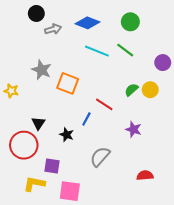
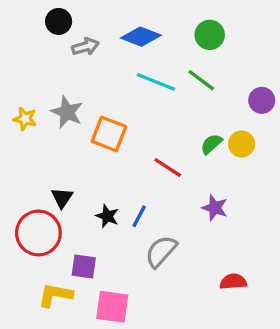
yellow star: (11, 91) -> (25, 119), moved
blue line: (86, 119) -> (139, 216), moved

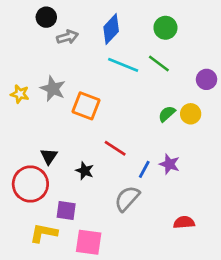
blue diamond: (141, 37) -> (111, 29), turned -68
red line: (168, 167) -> (115, 148), moved
blue line: (139, 216) -> (144, 169), moved

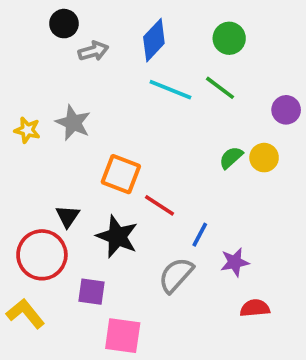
orange square: (86, 106) -> (121, 174), moved
purple star: (169, 164) -> (235, 262), moved, turned -30
black star: (85, 171) -> (117, 237), size x1.6
yellow L-shape: (44, 233) -> (25, 314), moved, turned 40

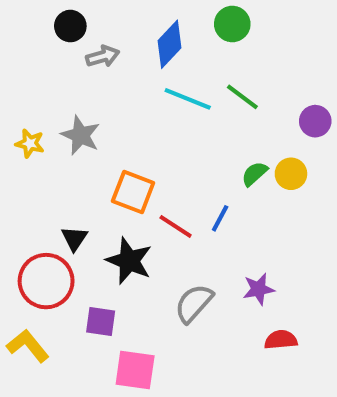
green circle: (229, 38) -> (232, 24), moved
blue line: (200, 235) -> (220, 218), moved

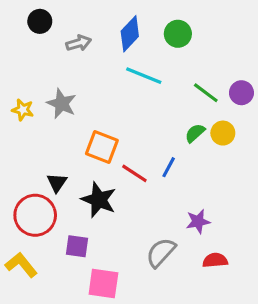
green circle: (232, 24) -> (178, 34), moved
black circle: (70, 26) -> (40, 21), moved
green line: (242, 97) -> (206, 93), moved
gray semicircle: (194, 303) -> (161, 252), moved

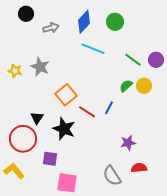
orange square: (102, 147) -> (66, 95), turned 30
gray semicircle: (161, 252) -> (112, 176), moved, turned -75

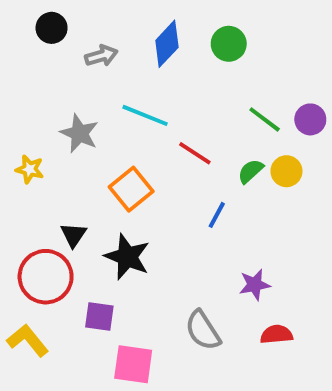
cyan line: (93, 49) -> (145, 115), moved
yellow star: (15, 71) -> (30, 169), moved
red line: (87, 112) -> (195, 153), moved
gray semicircle: (112, 176) -> (203, 330), moved

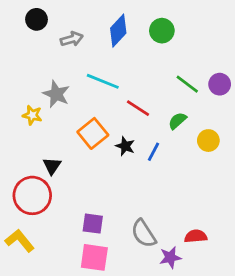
yellow star: (30, 169) -> (32, 115), moved
yellow circle: (286, 171) -> (208, 141), moved
black star: (127, 257) -> (125, 146), moved, size x0.6
purple star: (255, 285) -> (170, 257), moved
purple square: (99, 316) -> (93, 224), moved

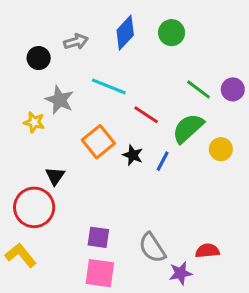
black circle: (36, 19) -> (39, 58), moved
green semicircle: (177, 121) -> (188, 128), size x1.6

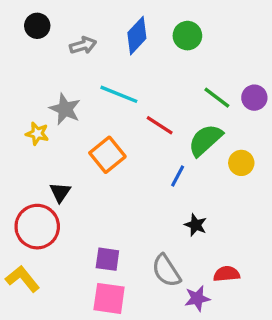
black circle: (39, 58) -> (37, 26), moved
black star: (133, 155) -> (196, 225), moved

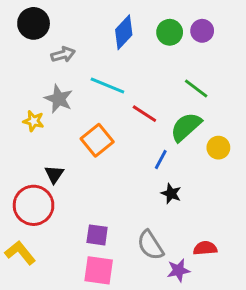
black circle: (37, 26) -> (34, 23), size x1.4
gray arrow: (83, 45) -> (63, 54), moved
purple circle: (254, 98) -> (202, 31), moved
black star: (196, 225) -> (171, 193), moved

